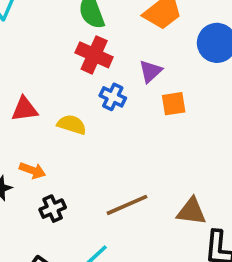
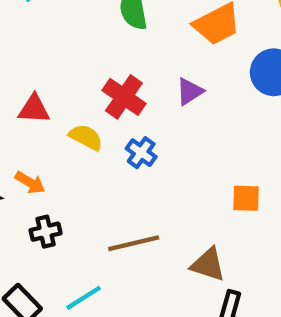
red cross: (94, 55) -> (124, 97), moved
blue cross: (113, 97) -> (141, 153), moved
orange square: (174, 104) -> (246, 198), moved

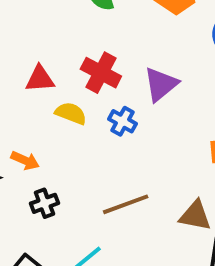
purple triangle: (190, 91) -> (161, 84), moved, size x1.4
red triangle: (34, 109) -> (40, 79), moved

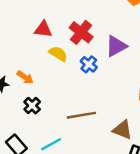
black cross: (44, 203) -> (32, 106), turned -35

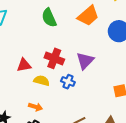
orange arrow: (25, 77) -> (35, 107), moved

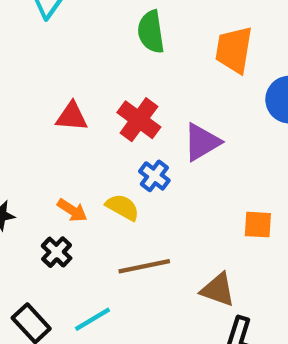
orange trapezoid: (88, 16) -> (234, 50), turned 125
yellow semicircle: (42, 81) -> (123, 207), moved

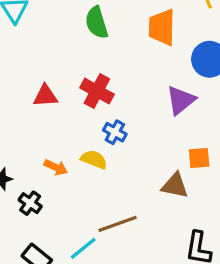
purple triangle: (202, 142) -> (181, 100), moved
black cross: (57, 252) -> (30, 203), moved
brown line: (144, 266) -> (118, 224), moved
brown triangle: (218, 290) -> (175, 185), moved

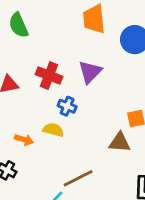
green semicircle: (97, 23) -> (19, 25), moved
purple triangle: (181, 100) -> (90, 72), moved

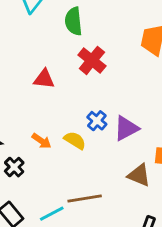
purple triangle: (90, 72) -> (126, 128), moved
red cross: (49, 75) -> (92, 60), moved

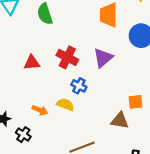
red cross: (92, 60) -> (67, 57), moved
purple triangle: (126, 128) -> (103, 58), moved

